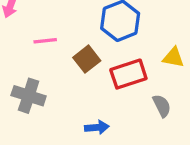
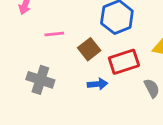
blue arrow: (97, 127) -> (97, 84), moved

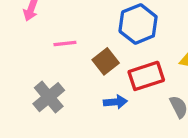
gray cross: (40, 80) -> (49, 97), turned 32

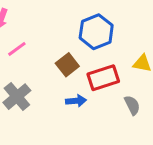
pink line: (65, 43) -> (17, 49), moved, turned -30

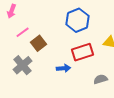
brown square: (67, 65) -> (39, 43), moved
gray semicircle: (132, 105) -> (101, 79), moved, turned -80

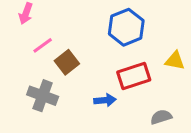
gray cross: (23, 65) -> (43, 96), turned -30

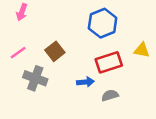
pink line: (43, 45) -> (18, 53), moved
gray semicircle: (161, 117) -> (110, 95), moved

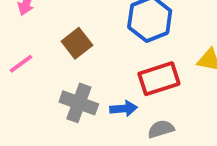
brown square: (55, 51) -> (77, 43), moved
gray cross: (35, 78) -> (79, 103), moved

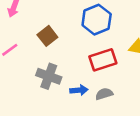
blue arrow: (124, 109) -> (79, 90), moved

